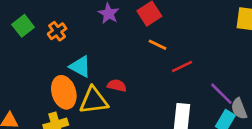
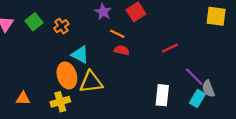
orange line: (158, 45) -> (117, 34), moved
red line: (182, 67) -> (170, 48), moved
red semicircle: (117, 86) -> (122, 50), moved

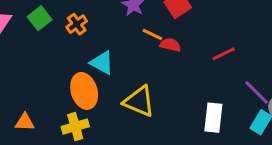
red semicircle: (122, 50) -> (170, 45), moved
yellow triangle: (91, 82) -> (139, 101), moved, turned 30

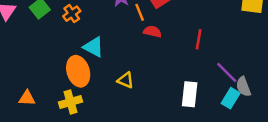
orange line: (152, 34) -> (140, 12), moved, turned 42
red line: (224, 54) -> (199, 39), turned -54
yellow triangle: (139, 101) -> (126, 80), size x0.6

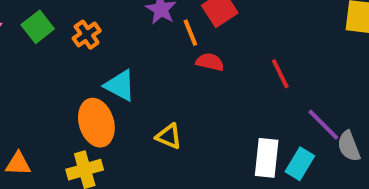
red line: (199, 39) -> (280, 74), turned -36
cyan rectangle: (231, 98) -> (300, 164), moved

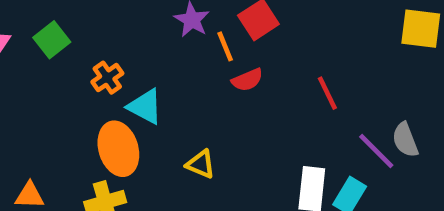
orange cross: (87, 35) -> (107, 78), moved
red semicircle: (210, 62) -> (247, 80), turned 144
gray semicircle: (349, 146) -> (405, 140), moved

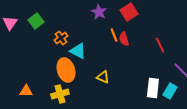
orange line: (225, 46) -> (114, 35), moved
red semicircle: (247, 80) -> (124, 39), turned 96

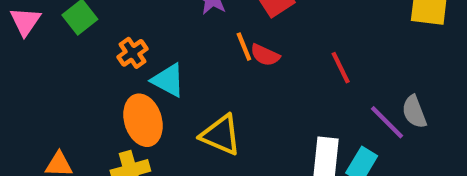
red semicircle: (124, 39) -> (265, 55), turned -48
yellow triangle: (103, 77) -> (221, 135), size x1.5

